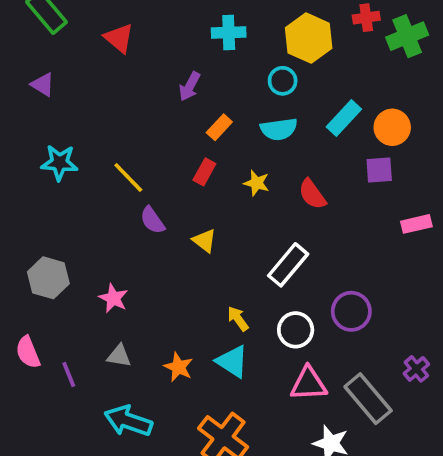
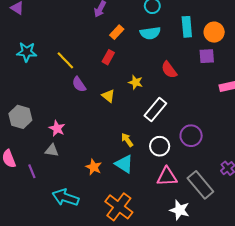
cyan rectangle: (344, 118) -> (187, 27), turned -48
yellow star: (257, 183) -> (136, 82), moved
gray triangle: (119, 356) -> (52, 150), moved

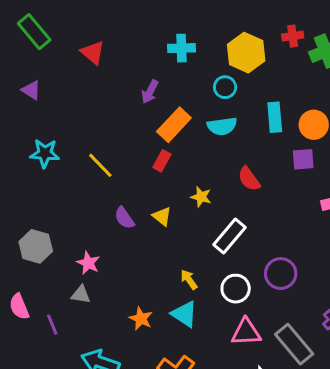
orange rectangle: (117, 32) -> (174, 125), size x1.6
purple semicircle: (79, 84) -> (124, 218), moved

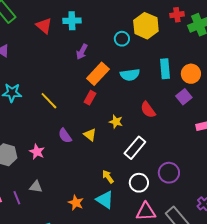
cyan cross: (181, 48) -> (72, 21), moved
cyan circle: (225, 87) -> (122, 39), moved
purple square: (303, 159) -> (184, 97), turned -35
pink star: (88, 263) -> (37, 152), moved
purple line: (52, 325) -> (17, 198), moved

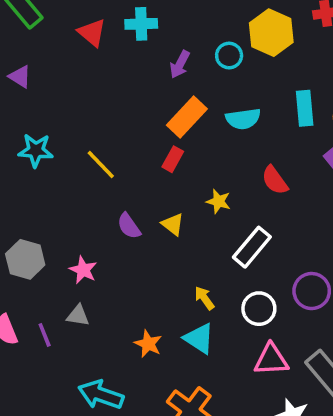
purple arrow: (82, 52) -> (180, 64), moved
pink star: (37, 152) -> (83, 270), moved

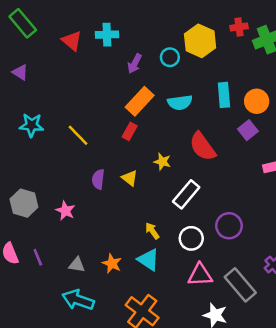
red semicircle: (275, 180) -> (203, 147), size x1.4
purple semicircle: (129, 226) -> (98, 179), turned 42
gray triangle: (78, 316) -> (77, 265), moved

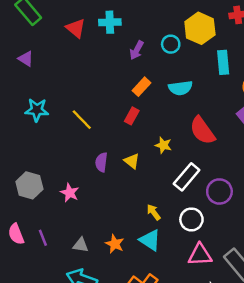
cyan rectangle: (224, 95) -> (223, 62), moved
orange rectangle: (140, 101) -> (141, 87), size x0.7
purple circle: (229, 226) -> (219, 191), moved

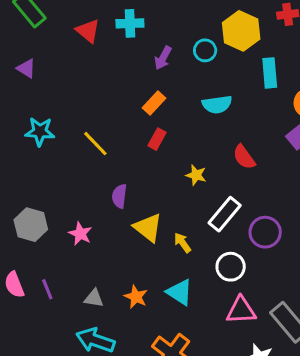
orange rectangle: (141, 87) -> (154, 103), moved
red semicircle: (202, 131) -> (244, 157), size x0.7
yellow triangle: (132, 161) -> (148, 228), moved, size x1.5
yellow arrow: (154, 212) -> (183, 243), moved

